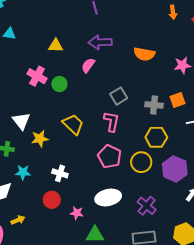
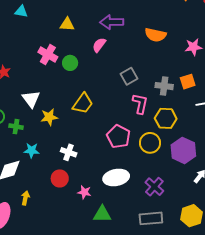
pink L-shape: (112, 122) -> (140, 104), moved
yellow trapezoid: (73, 124) -> (83, 104), turned 80
yellow arrow: (18, 220) -> (25, 198), turned -56

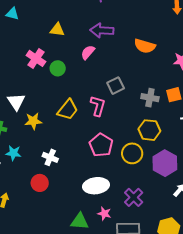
pink L-shape: (140, 104) -> (98, 106), moved
pink star: (84, 192) -> (104, 214), moved

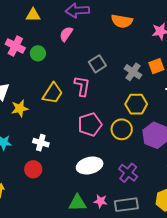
gray cross: (150, 98) -> (133, 72), turned 30
pink pentagon: (101, 145) -> (90, 124), turned 30
pink star: (104, 214) -> (101, 201), moved

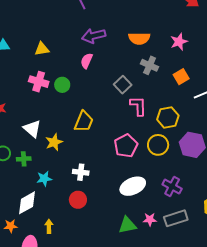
yellow triangle: (33, 15) -> (42, 49), moved
gray cross: (133, 72) -> (150, 65), moved
pink L-shape: (82, 86) -> (138, 106), moved

